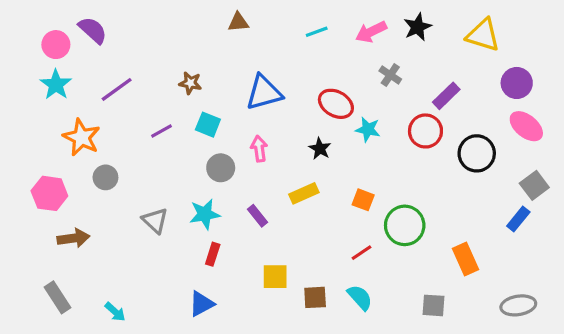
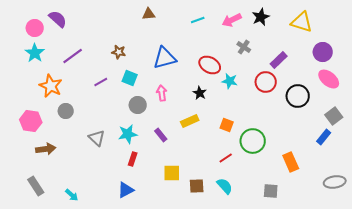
gray ellipse: (518, 305) -> (335, 182), moved

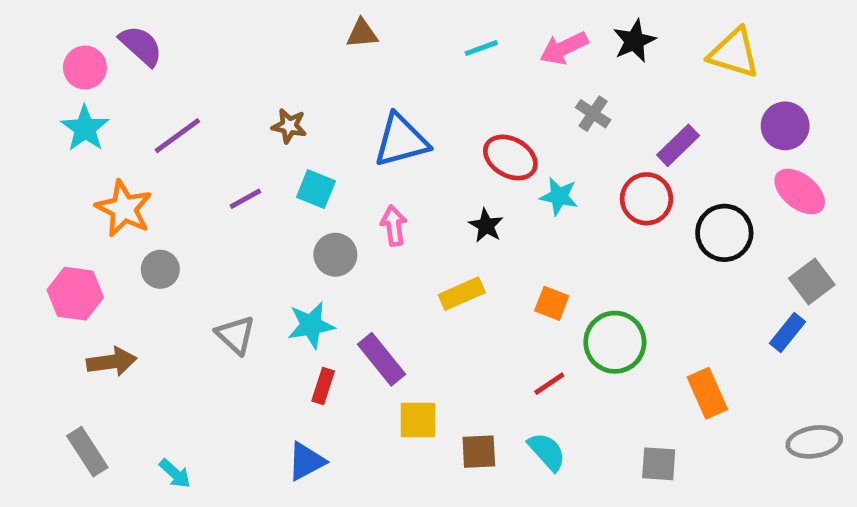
purple rectangle: (161, 135) -> (382, 359), moved, size x1.5

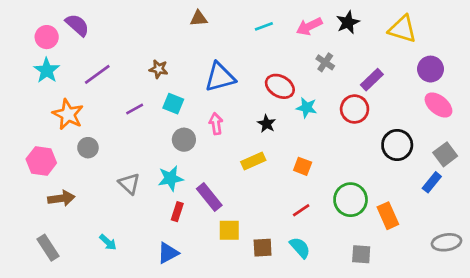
black circle: (724, 233) -> (397, 145), moved
green circle: (615, 342) -> (351, 200), moved
cyan arrow: (175, 474) -> (108, 242), moved

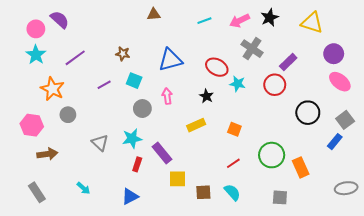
gray cross: (325, 62) -> (252, 49), size x1.5

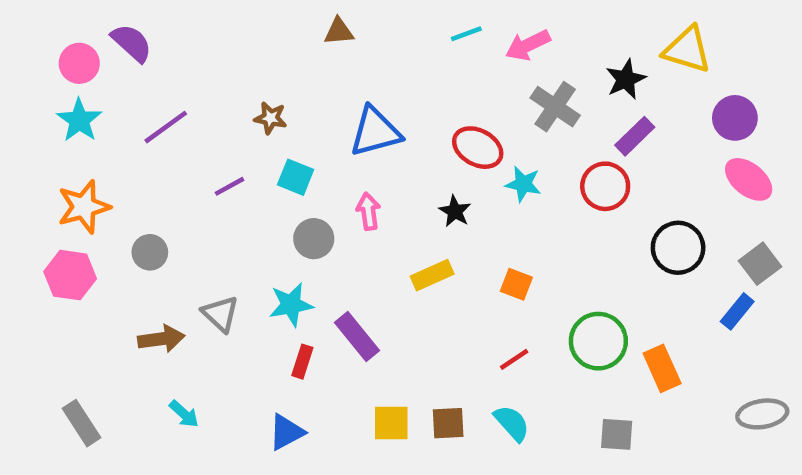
black star: (270, 18) -> (626, 79), moved
cyan line: (204, 21) -> (466, 34), moved
orange star: (52, 89) -> (84, 207), moved, turned 30
brown arrow: (47, 154) -> (161, 339), moved
yellow square: (178, 179) -> (391, 423), moved

